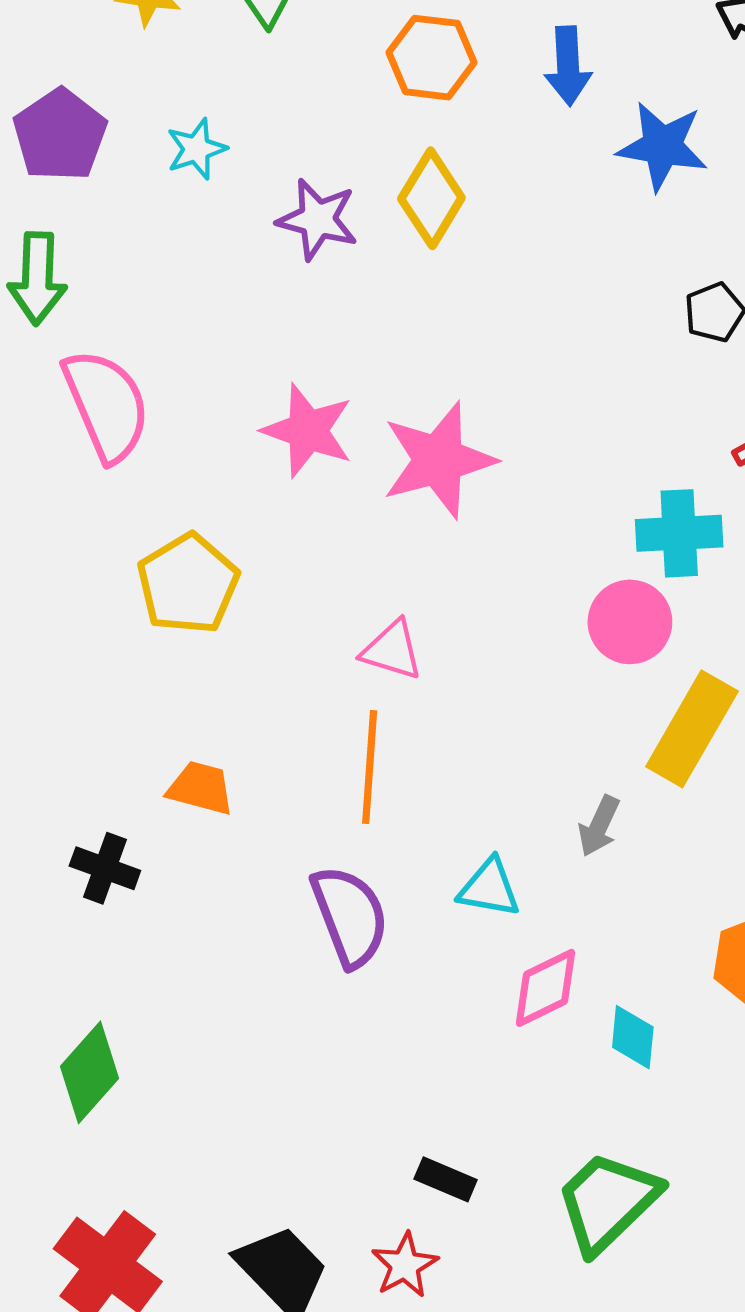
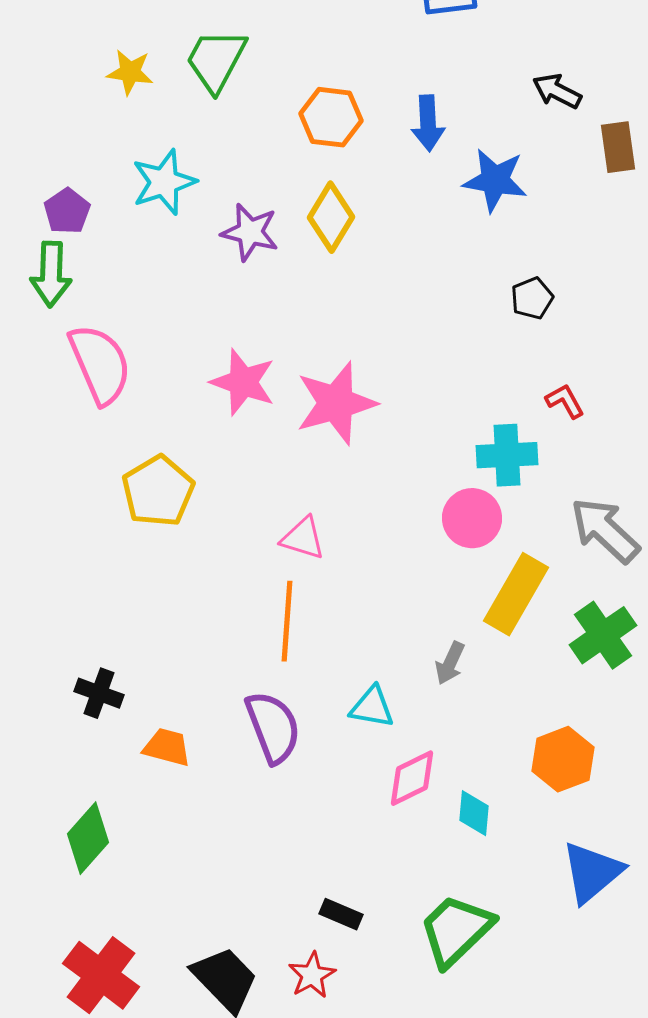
purple pentagon: (60, 135) -> (67, 211), moved, size x0.7
cyan star: (196, 149) -> (164, 182), size x1.5
orange trapezoid: (201, 788) -> (167, 747), moved

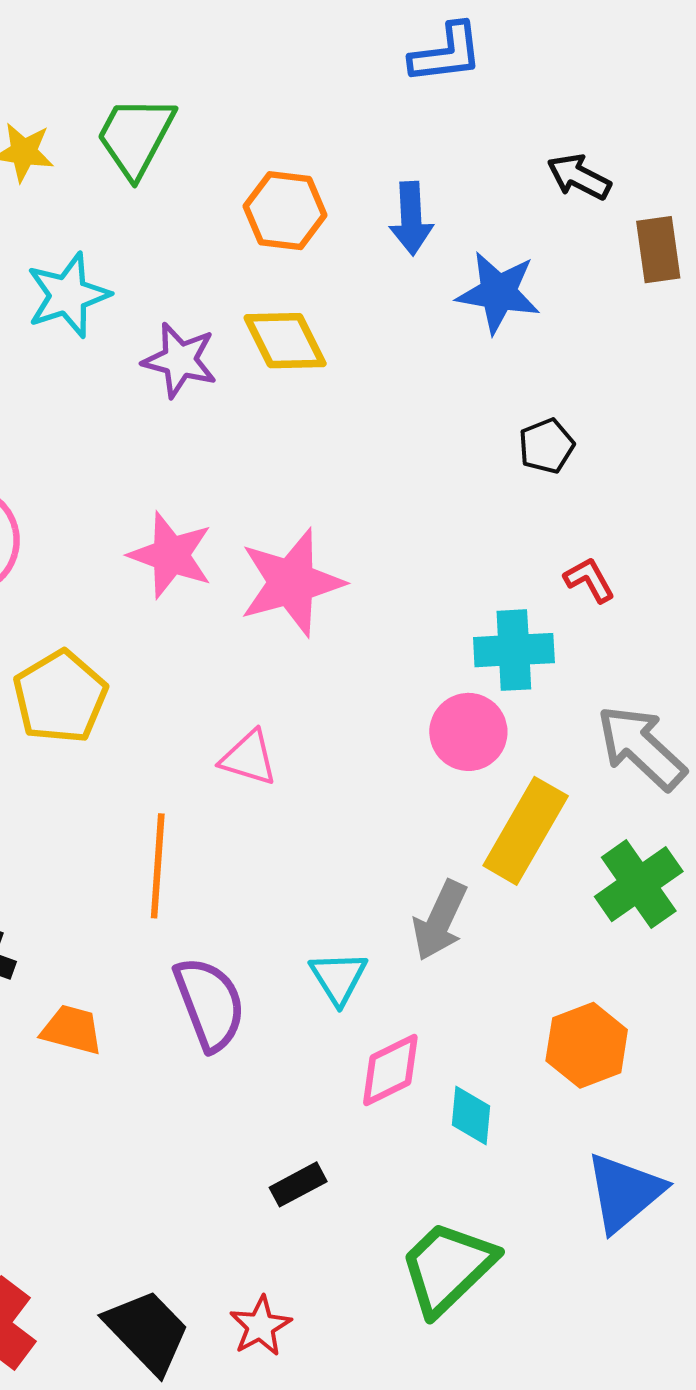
yellow diamond: (331, 217) -> (285, 341), turned -58
orange line: (287, 621) -> (158, 866), moved
gray arrow: (450, 663) -> (440, 920), size x1.4
cyan triangle: (372, 707) -> (338, 978), turned 48
black rectangle: (341, 914) -> (298, 1184), moved, turned -51

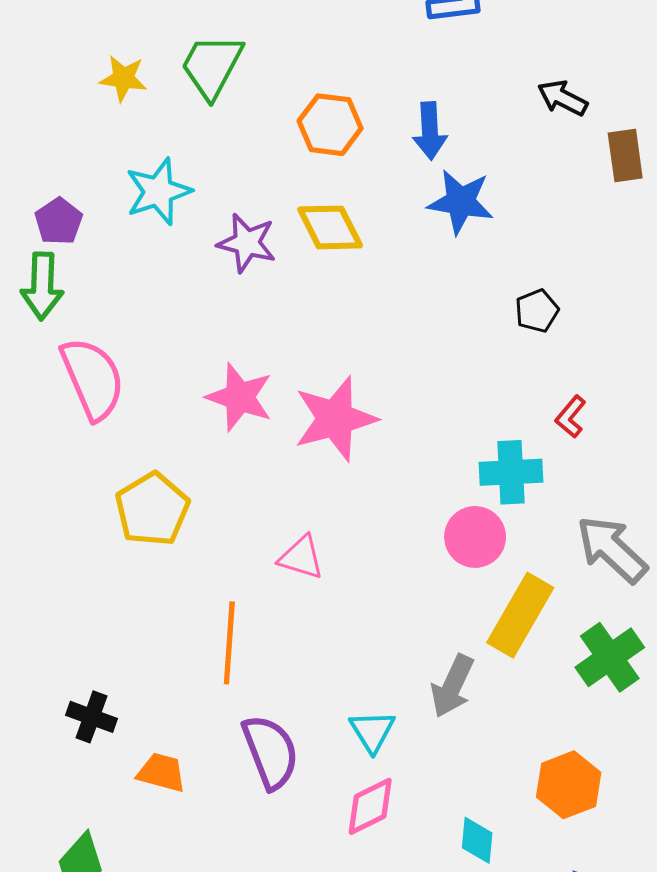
blue star: (498, 293) -> (461, 202), moved
red L-shape: (589, 580) -> (571, 417), turned -111
pink diamond: (390, 1070) -> (370, 806), moved

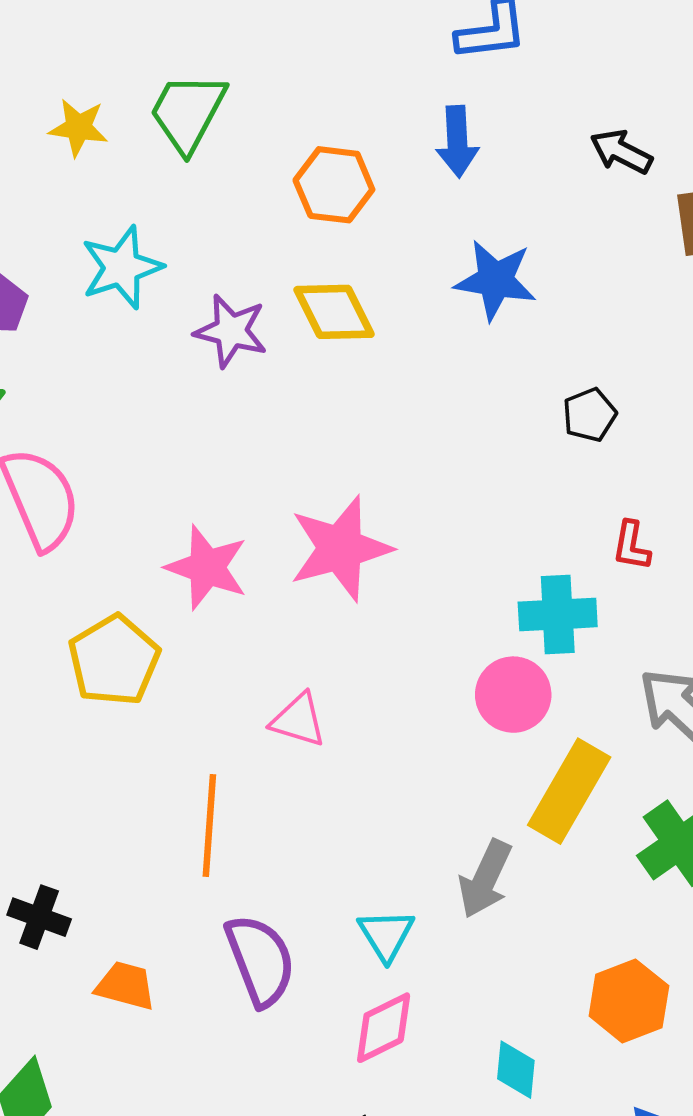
blue arrow: (430, 131) -> (457, 142), moved
pink star: (240, 397) -> (207, 567), moved
red L-shape: (571, 417) -> (631, 546), turned -30

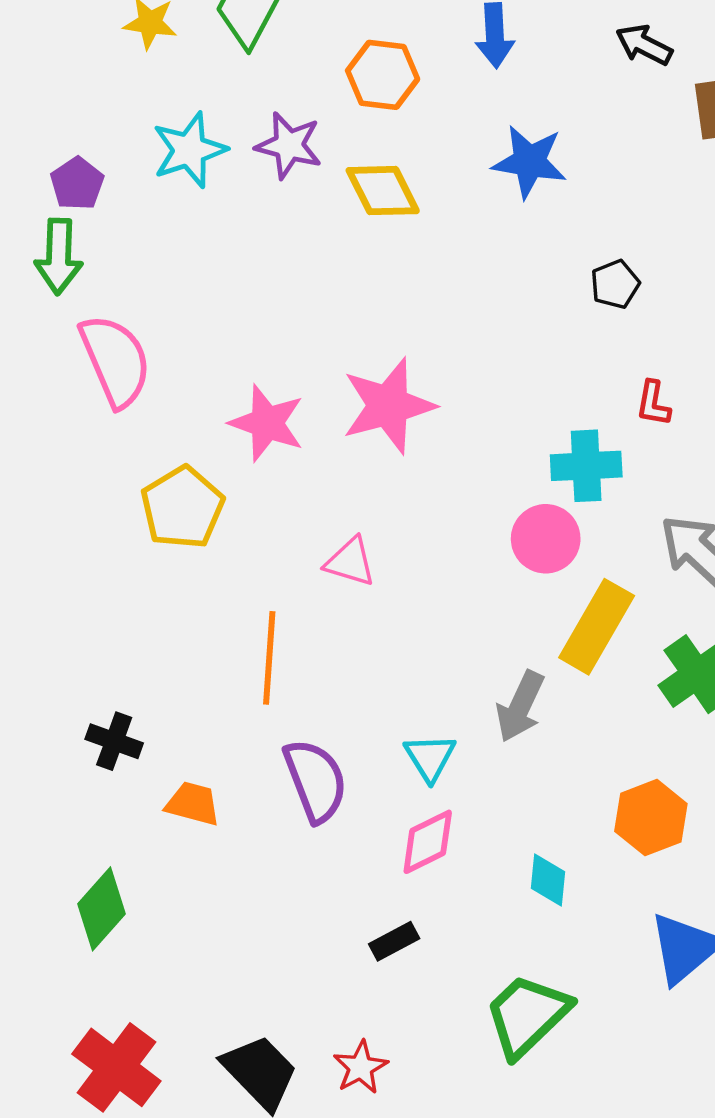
purple star: (231, 331) -> (289, 145), moved

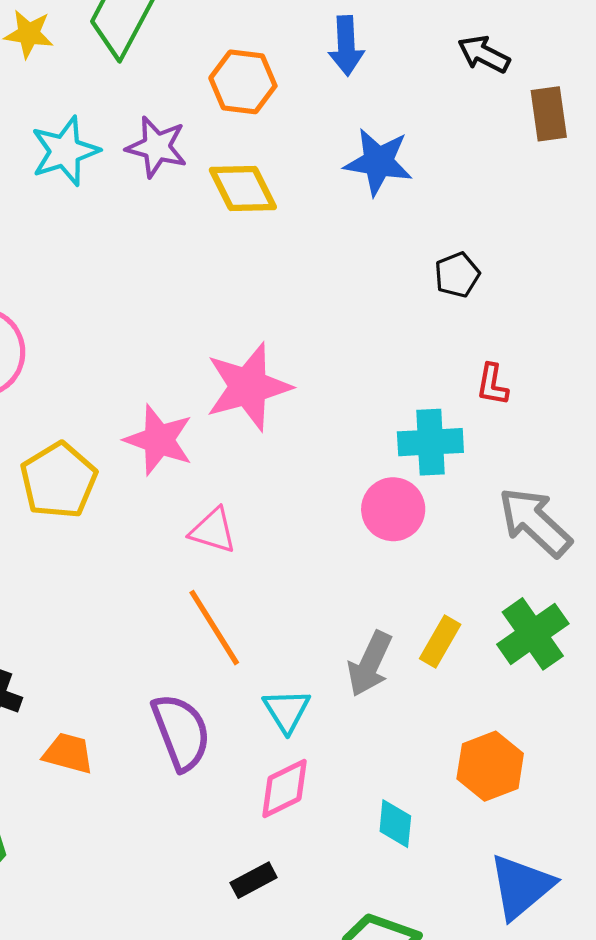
pink star: (267, 423) -> (159, 440), moved
yellow rectangle: (597, 627) -> (440, 641), moved, size x0.6
orange line: (269, 658) -> (214, 628), moved, turned -36

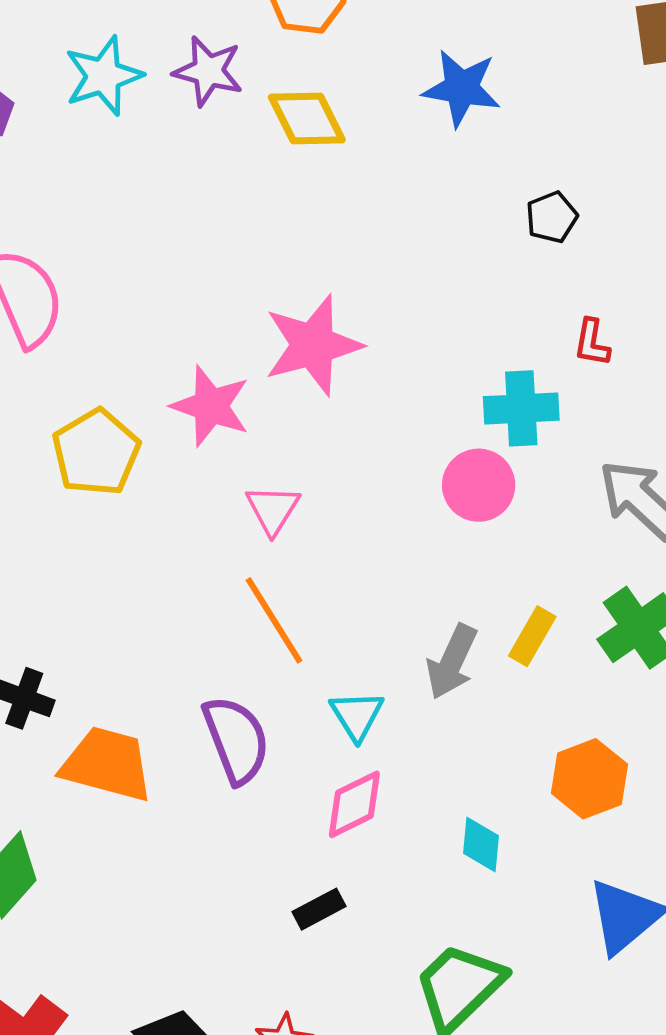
pink triangle: (213, 531) -> (273, 510), turned 45
orange trapezoid: (68, 753) -> (107, 764), size x1.6

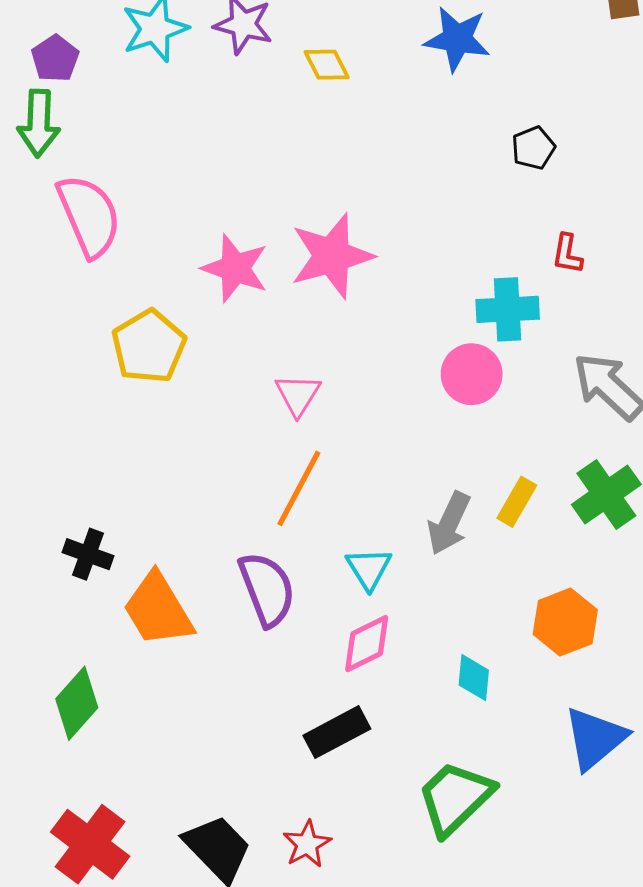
yellow diamond: (307, 119) -> (327, 65), size x0.7
pink star: (211, 406) -> (235, 268), moved
orange line: (274, 620) -> (299, 488), turned 60
orange trapezoid: (107, 764) -> (158, 610), turned -136
black rectangle: (319, 909) -> (337, 732), size x1.5

